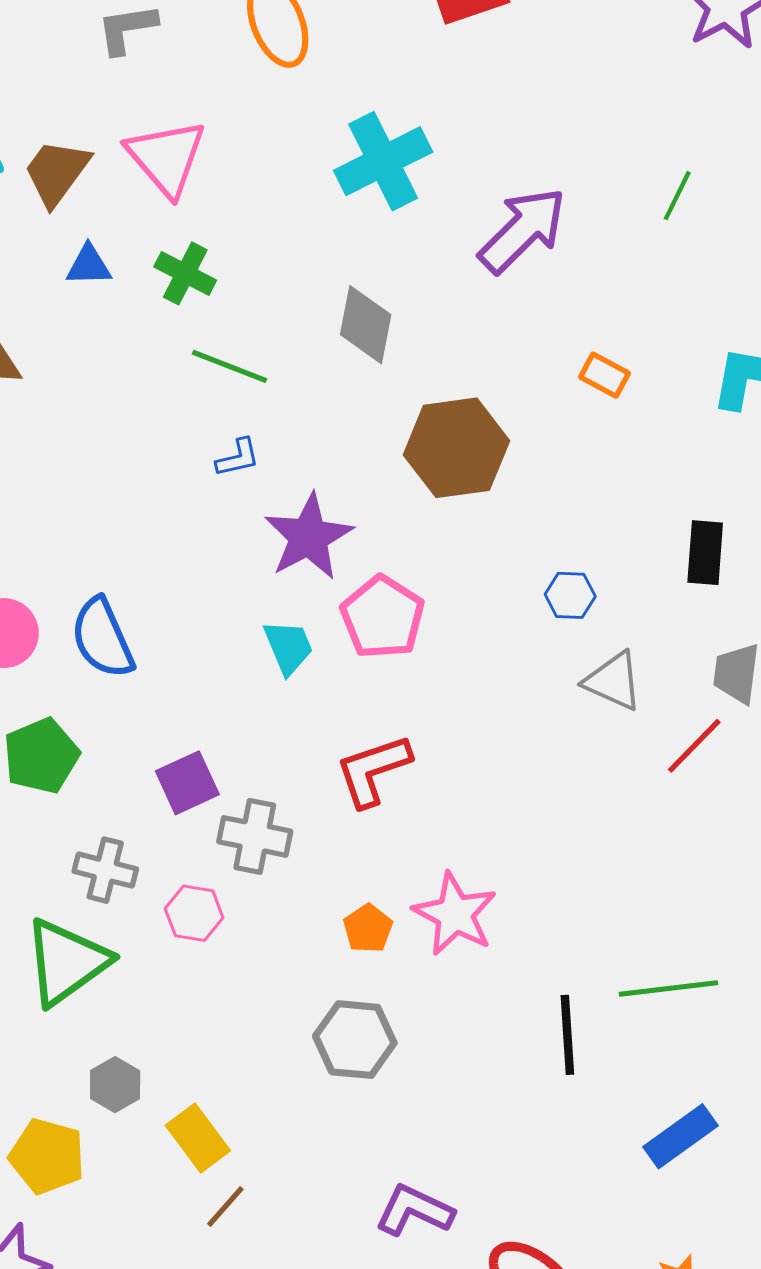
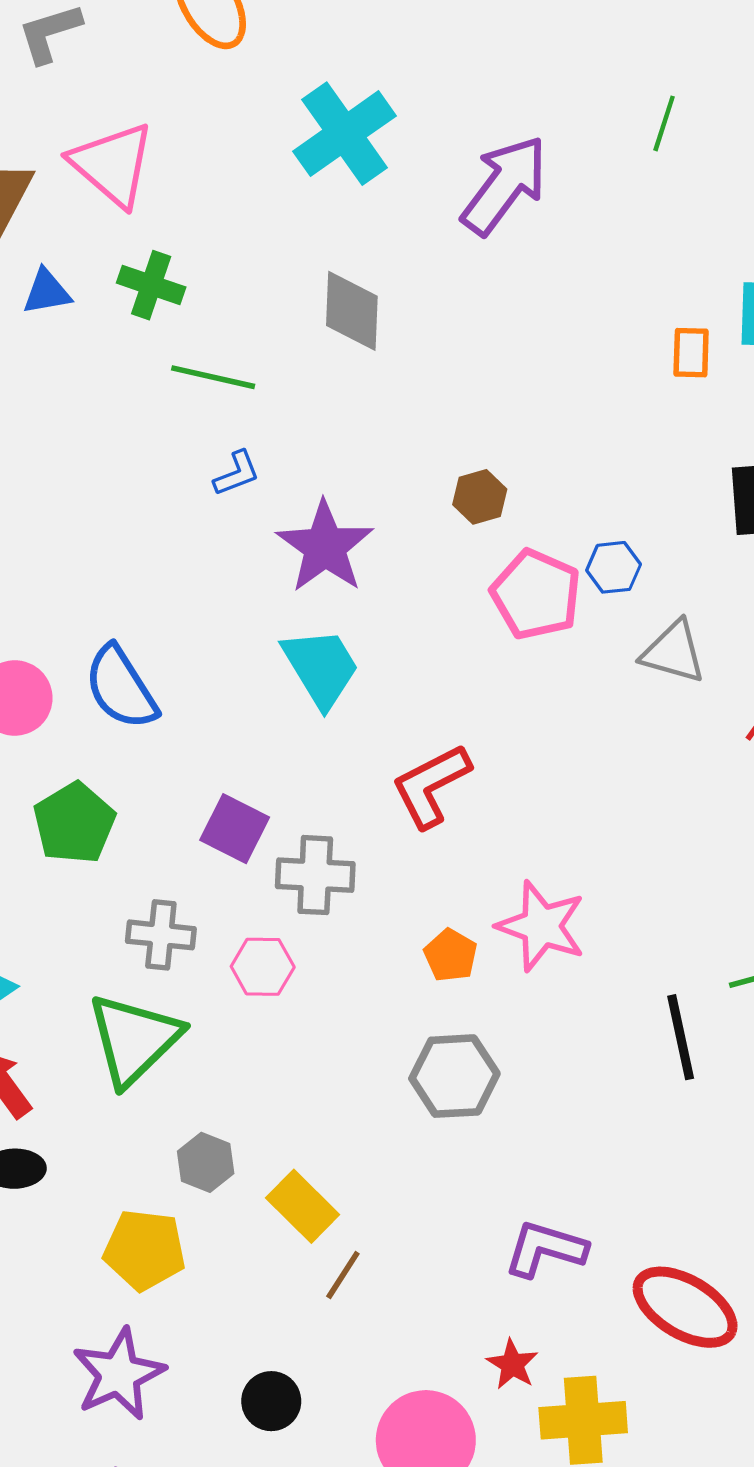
orange rectangle: (604, 375) -> (691, 353), moved, turned 72
brown hexagon: (456, 448) -> (480, 497), moved, size x0.5
pink pentagon: (383, 617) -> (536, 595), moved
cyan trapezoid: (288, 647) -> (321, 668), size x1.4
purple square: (187, 783) -> (235, 829), turned -30

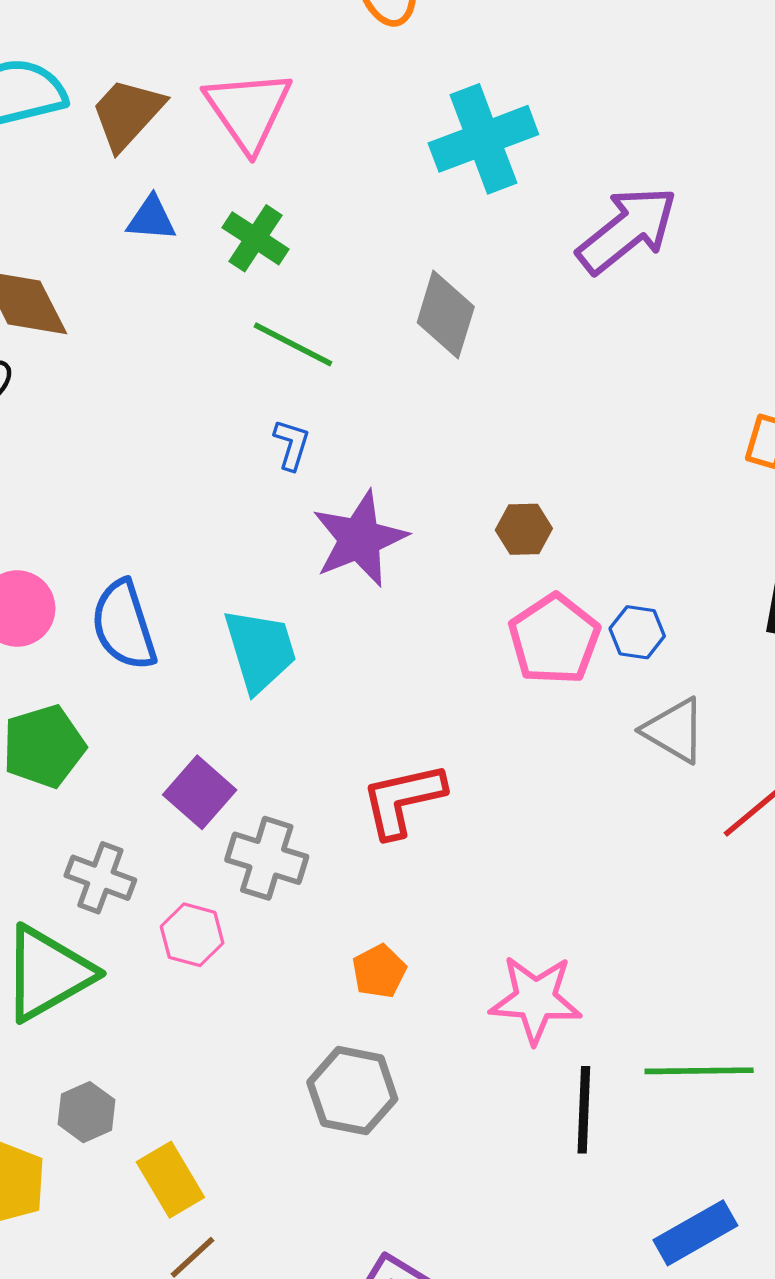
blue L-shape: (237, 473) -> (292, 445), turned -66
cyan trapezoid: (321, 668) -> (260, 650), moved
pink star: (541, 926) -> (536, 999), moved, turned -30

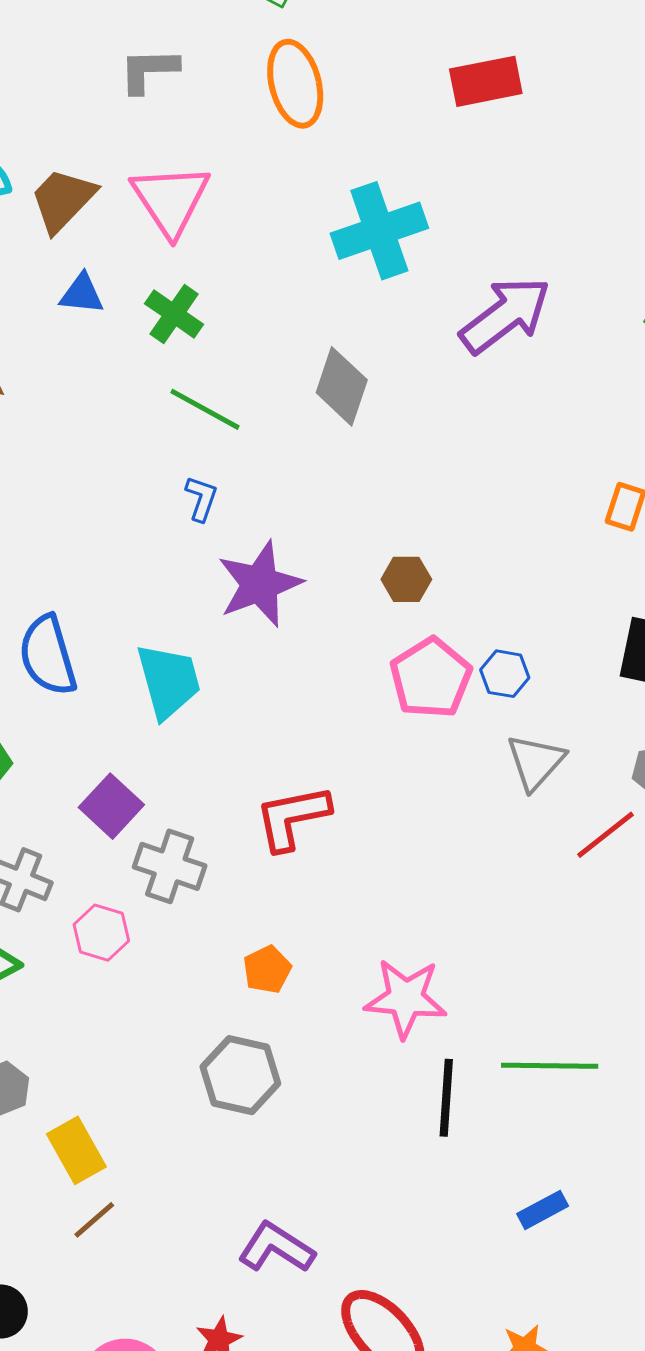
gray triangle: (674, 730) -> (536, 762), turned 40
blue rectangle: (695, 1233) -> (543, 1210), size x0.7

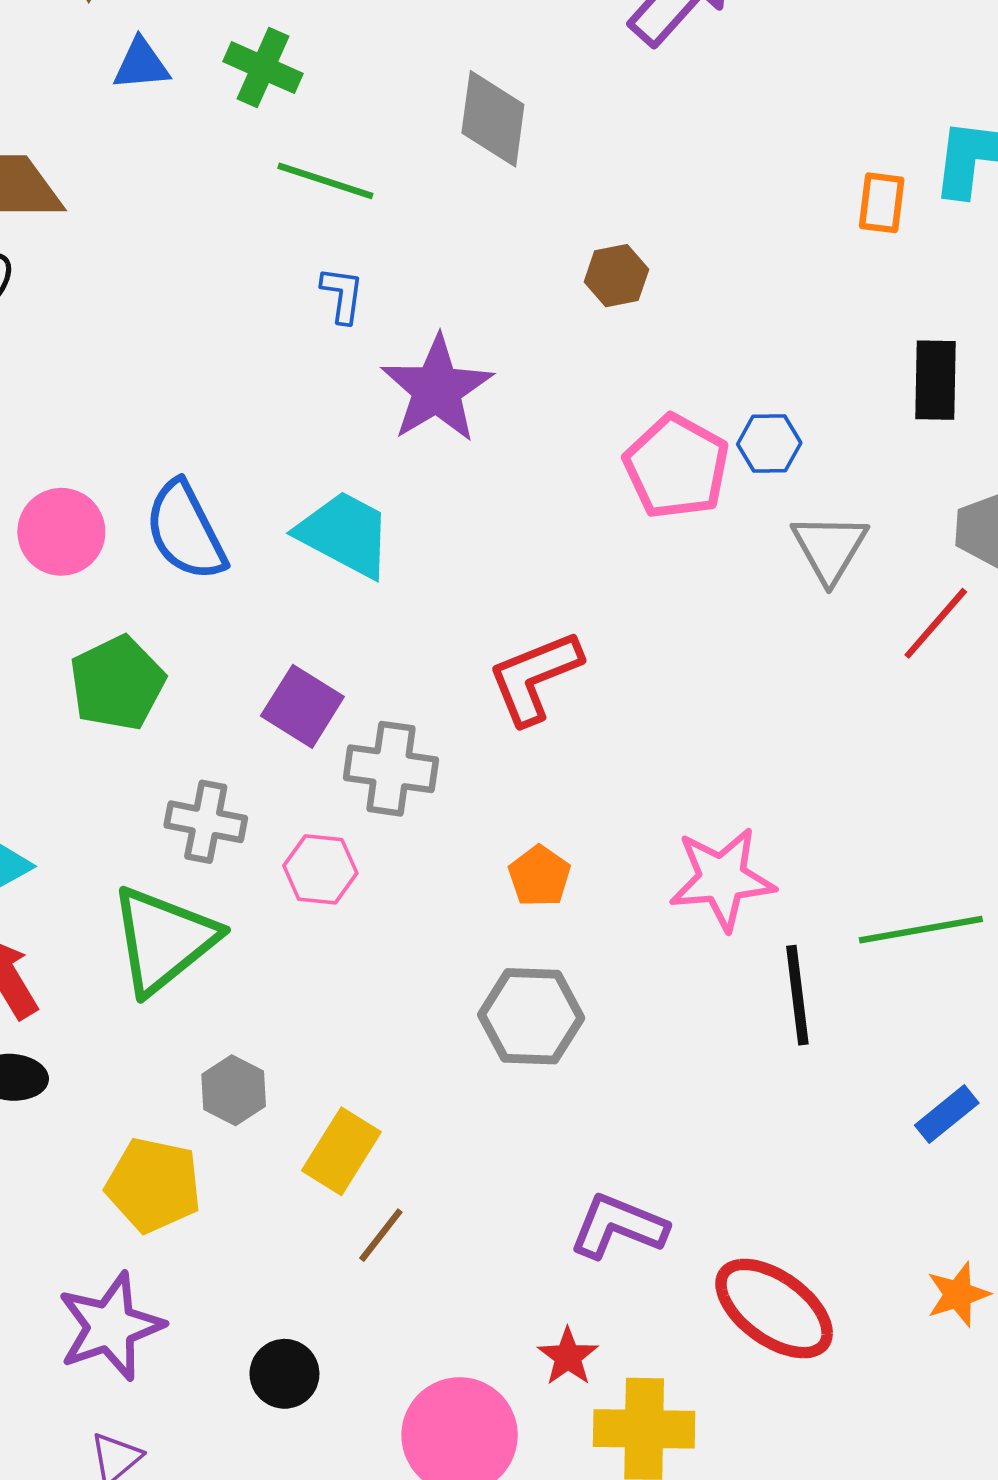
brown hexagon: (406, 579) -> (616, 276), moved
cyan trapezoid: (169, 681) -> (345, 534), turned -36
yellow rectangle: (76, 1150) -> (341, 1151), turned 72

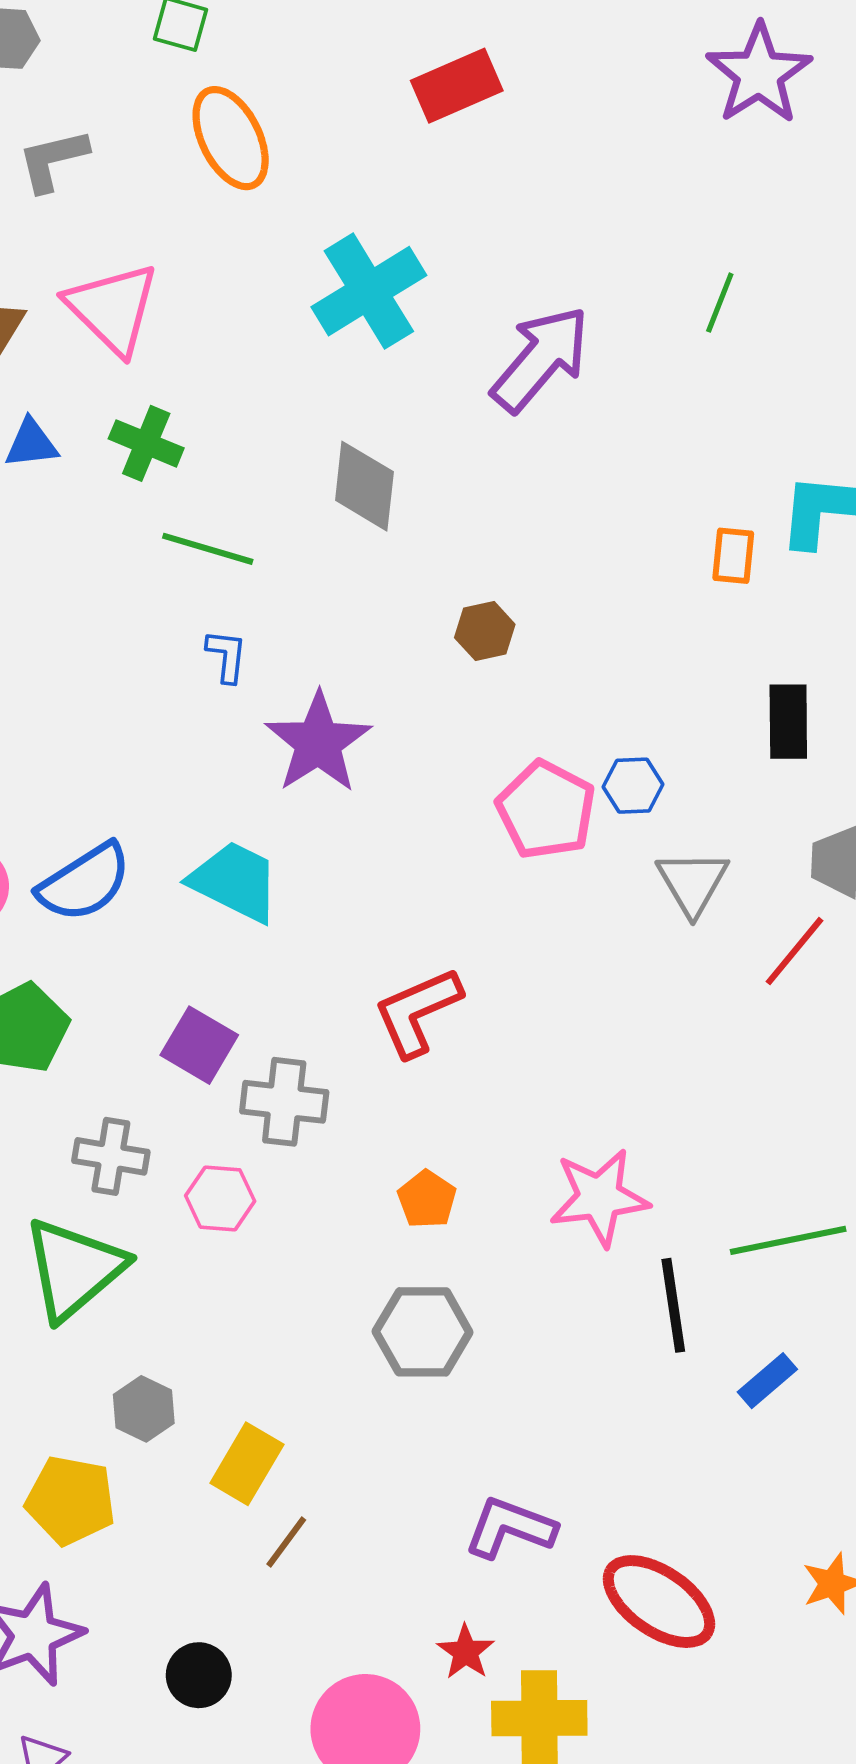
blue semicircle: (185, 531) -> (85, 882), turned -94
blue rectangle: (947, 1114) -> (767, 1381), moved

